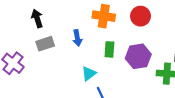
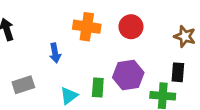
gray rectangle: (45, 44) -> (23, 85), moved
green rectangle: (109, 49) -> (98, 87), moved

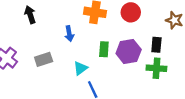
black rectangle: (178, 72) -> (156, 45), moved
green rectangle: (98, 87) -> (104, 49), moved

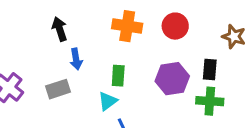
black arrow: (30, 15) -> (60, 29), moved
blue arrow: (69, 34) -> (76, 59), moved
green rectangle: (104, 49) -> (118, 76), moved

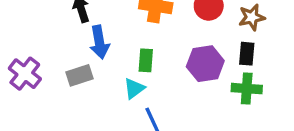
brown star: (234, 37) -> (252, 17), moved, turned -30
blue arrow: (76, 59) -> (99, 42), size x1.4

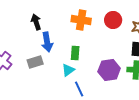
purple hexagon: (205, 64) -> (109, 70), moved

